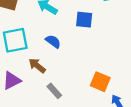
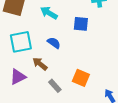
orange square: (100, 82) -> (81, 78), moved

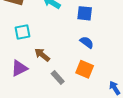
cyan square: (21, 42) -> (22, 32), size x0.7
blue semicircle: (54, 43) -> (87, 42), moved

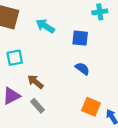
orange square: (85, 69) -> (91, 107), moved
gray rectangle: (58, 78) -> (38, 106), moved

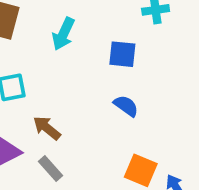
cyan arrow: (45, 26) -> (63, 34), turned -96

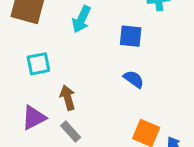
brown arrow: (47, 128) -> (68, 98), turned 35

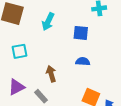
blue semicircle: (134, 79) -> (83, 61), turned -32
brown arrow: (68, 98) -> (51, 74), moved

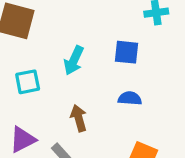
cyan arrow: (48, 22) -> (74, 60), moved

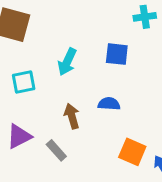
blue semicircle: (130, 98) -> (109, 104), moved

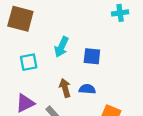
blue square: (117, 54) -> (92, 56), moved
blue semicircle: (109, 104) -> (87, 89), moved

